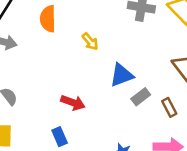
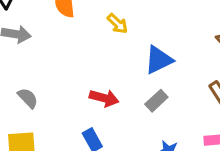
gray rectangle: (141, 97) -> (156, 101), moved

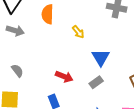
blue triangle: (159, 60) -> (101, 57), turned -42

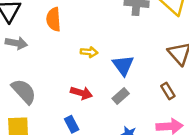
yellow arrow: (78, 32) -> (89, 52), moved, turned -40
gray semicircle: (17, 71) -> (24, 91), size x1.6

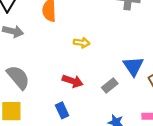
blue triangle: (123, 65) -> (133, 66), moved

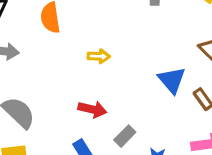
gray rectangle: (110, 85) -> (125, 136), moved

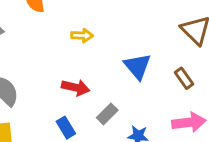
blue triangle: (172, 80) -> (138, 66), moved

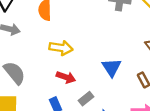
yellow arrow: (82, 36) -> (61, 48), moved, size x1.5

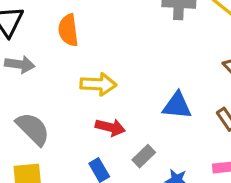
blue triangle: (112, 68) -> (177, 106), turned -45

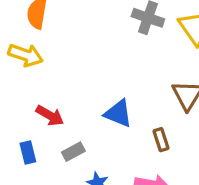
yellow arrow: (98, 84) -> (26, 55), moved

